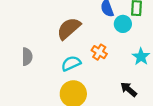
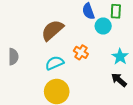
black arrow: (129, 89) -> (119, 80), moved

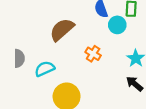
cyan semicircle: (55, 63) -> (45, 69), moved

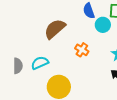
gray semicircle: (19, 58) -> (18, 66), moved

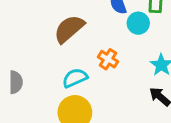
cyan semicircle: (40, 63) -> (75, 78), moved

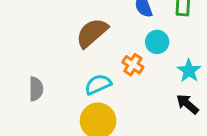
cyan circle: (138, 23) -> (157, 42), moved

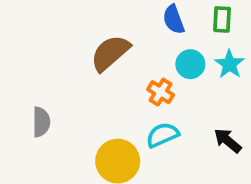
cyan star: (189, 71) -> (229, 64), moved
cyan semicircle: (98, 84) -> (162, 135), moved

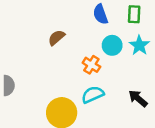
brown semicircle: (110, 53) -> (56, 38), size x0.6

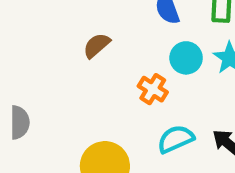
cyan semicircle: (93, 95) -> (176, 139), moved

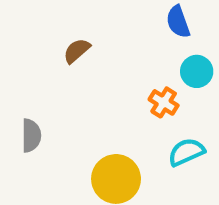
brown semicircle: (97, 45) -> (77, 51), moved

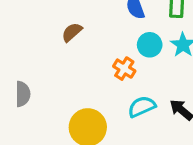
brown semicircle: (77, 51) -> (72, 32), moved

